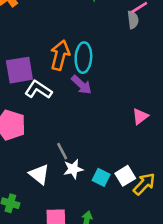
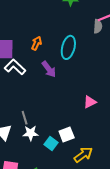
orange arrow: (60, 55) -> (37, 43), size x0.6
cyan ellipse: (83, 58) -> (68, 47), moved
white square: (125, 176) -> (67, 134), moved

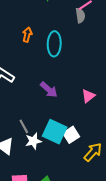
orange arrow: (37, 43) -> (27, 35), moved
purple arrow: (49, 69) -> (49, 90), moved
cyan square: (51, 143) -> (55, 132), moved, size x1.6

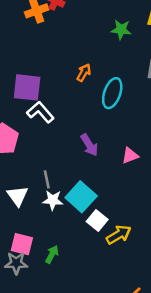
pink triangle: (88, 96) -> (130, 156), moved
white square: (71, 135) -> (97, 221), moved, turned -35

